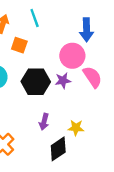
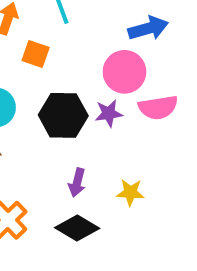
blue arrow: (87, 30) -> (148, 28), turned -105
pink semicircle: (92, 77) -> (158, 107), turned 115
black diamond: (58, 149) -> (77, 228), moved, turned 65

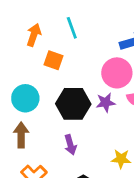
purple arrow: (77, 183) -> (70, 145), moved, turned -30

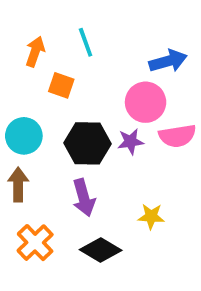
purple arrow: (70, 145) -> (84, 198), size x1.4

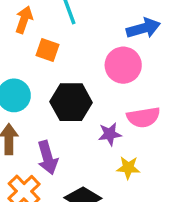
pink semicircle: (177, 136) -> (143, 117), moved
purple star: (131, 141) -> (110, 134), moved
purple arrow: (84, 198) -> (48, 158), moved

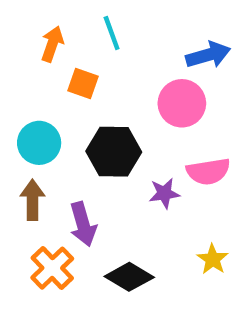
yellow star: (128, 168) -> (213, 259), moved, turned 30

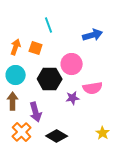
orange arrow: (52, 44) -> (16, 47), moved
pink circle: (182, 103) -> (72, 64), moved
yellow star: (213, 259) -> (103, 133), moved

